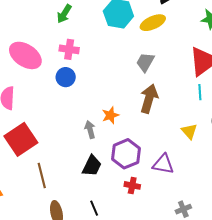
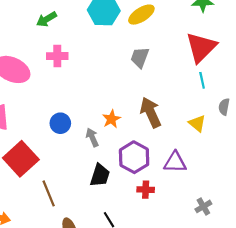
green arrow: (64, 14) -> (46, 19), turned 36
blue circle: (66, 77) -> (60, 123), moved
brown arrow: (149, 99) -> (151, 112), moved, turned -32

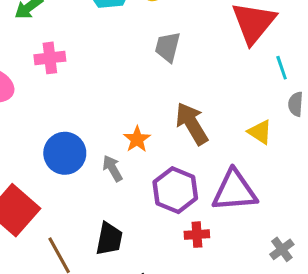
cyan line: (202, 80) -> (282, 68), moved
blue circle: (60, 123) -> (65, 153), size x1.4
purple triangle: (175, 162) -> (234, 191), size x1.4
black trapezoid: (100, 175) -> (109, 239), moved

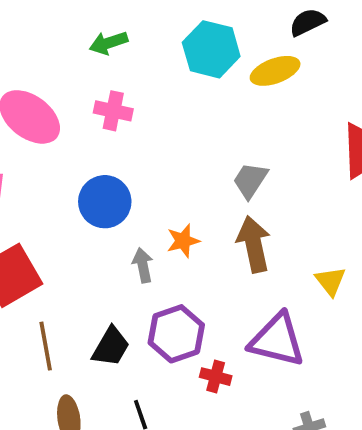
gray trapezoid: (168, 47) -> (250, 180), moved
blue circle: (65, 153) -> (105, 202), moved
purple hexagon: (175, 190) -> (176, 334), moved

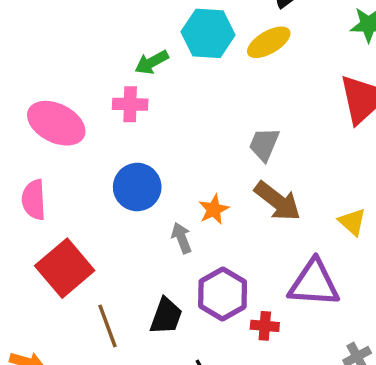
green arrow: (109, 43) -> (152, 62), moved
brown arrow: (254, 244) -> (278, 201), turned 150

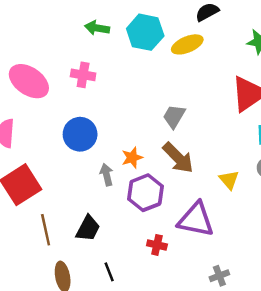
green arrow: (152, 62) -> (97, 28), moved, turned 30
purple hexagon: (223, 294) -> (146, 193), moved

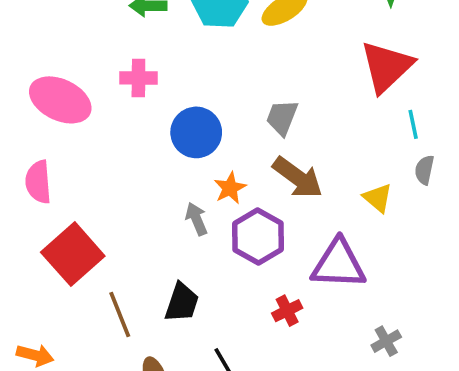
blue circle: (80, 134) -> (196, 132), moved
red cross: (157, 245) -> (287, 311), turned -30

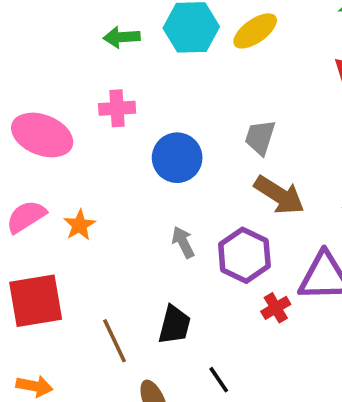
pink semicircle: (38, 182) -> (26, 217), turned 66
orange star: (230, 188) -> (80, 225), moved
red square: (73, 254) -> (36, 301), moved, turned 36
red cross: (287, 311) -> (276, 308), moved

